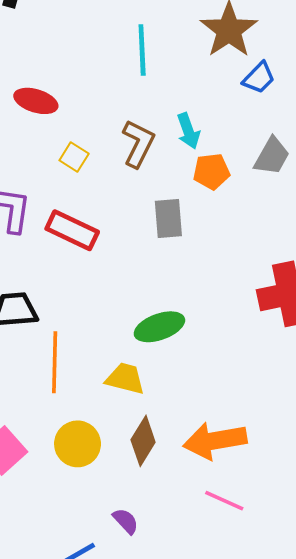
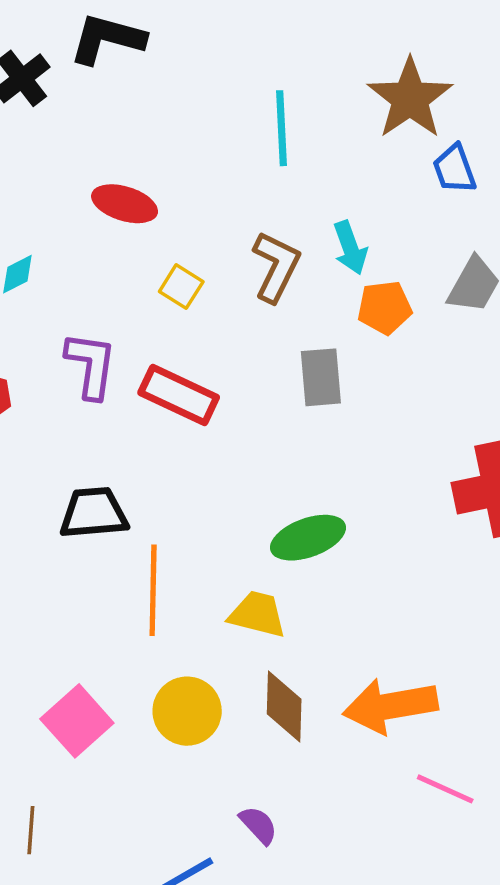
blue trapezoid: (259, 78) -> (454, 169), turned 116
brown diamond: (143, 441) -> (284, 706), turned -30
pink line: (224, 501) -> (445, 789), moved

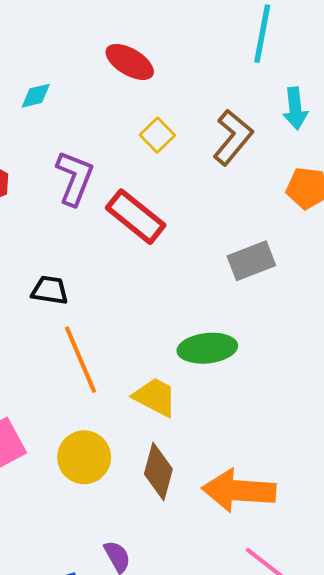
cyan arrow: (350, 248) -> (295, 109), moved
gray rectangle: (321, 377) -> (251, 261), moved, turned 60
black trapezoid: (94, 513) -> (50, 290), size x0.7
orange line: (153, 590) -> (81, 360), turned -38

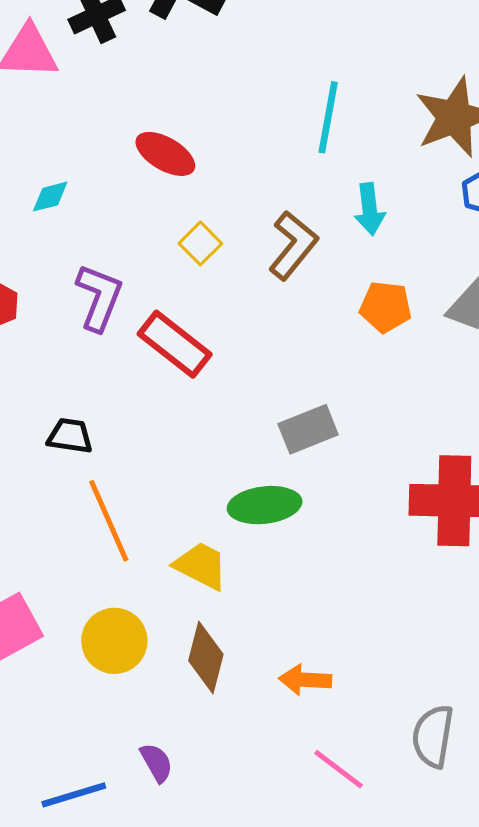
gray rectangle: (251, 261) -> (308, 429), moved
orange arrow: (239, 491) -> (305, 680), size x0.6

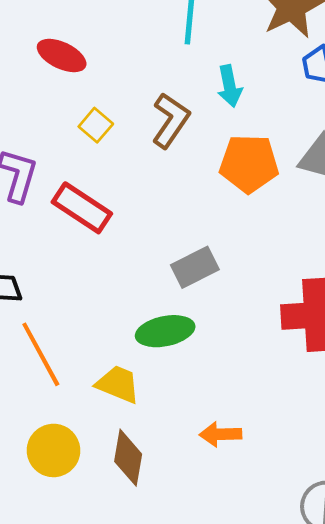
orange pentagon: (386, 307) -> (249, 164), size x1.4
orange arrow: (305, 680) -> (220, 434), moved

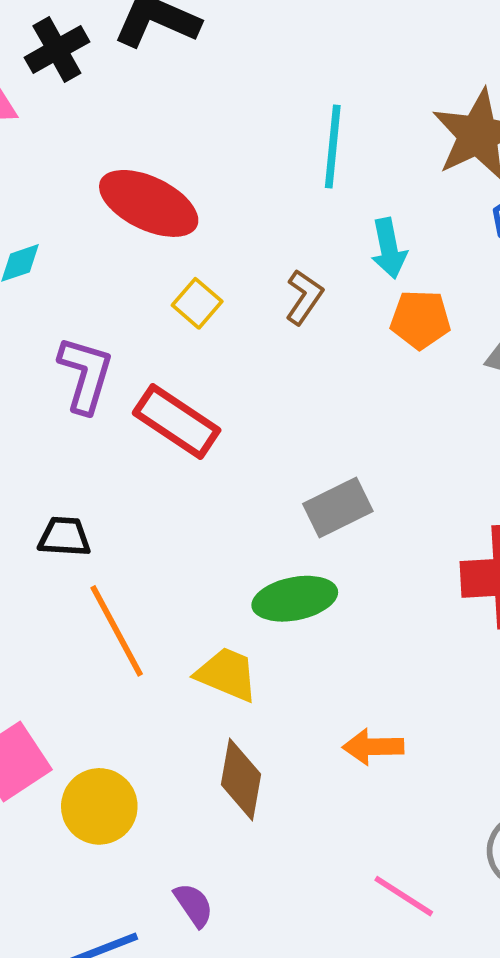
red ellipse: (62, 56) -> (149, 203), size x1.4
brown L-shape: (171, 120) -> (304, 297), size x0.7
orange pentagon: (249, 164) -> (420, 319), moved, size x0.7
yellow circle: (54, 450) -> (99, 806), moved

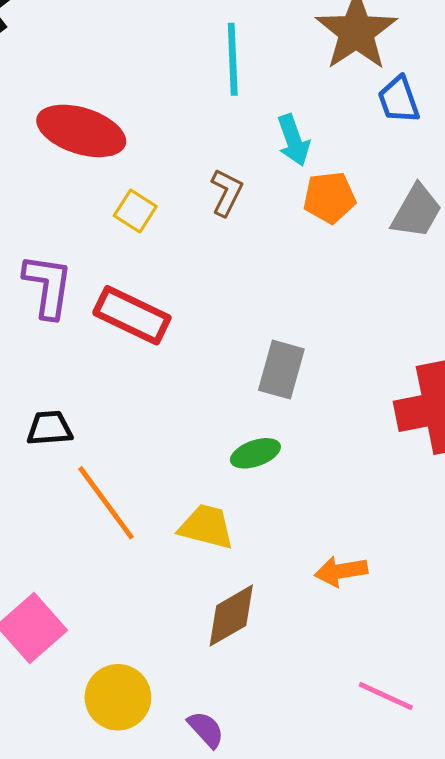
gray rectangle: (338, 508) -> (281, 370), turned -40
green ellipse: (295, 599) -> (255, 453), size x0.7
brown diamond: (241, 779) -> (231, 616), turned 58
yellow circle: (99, 806) -> (118, 697), moved

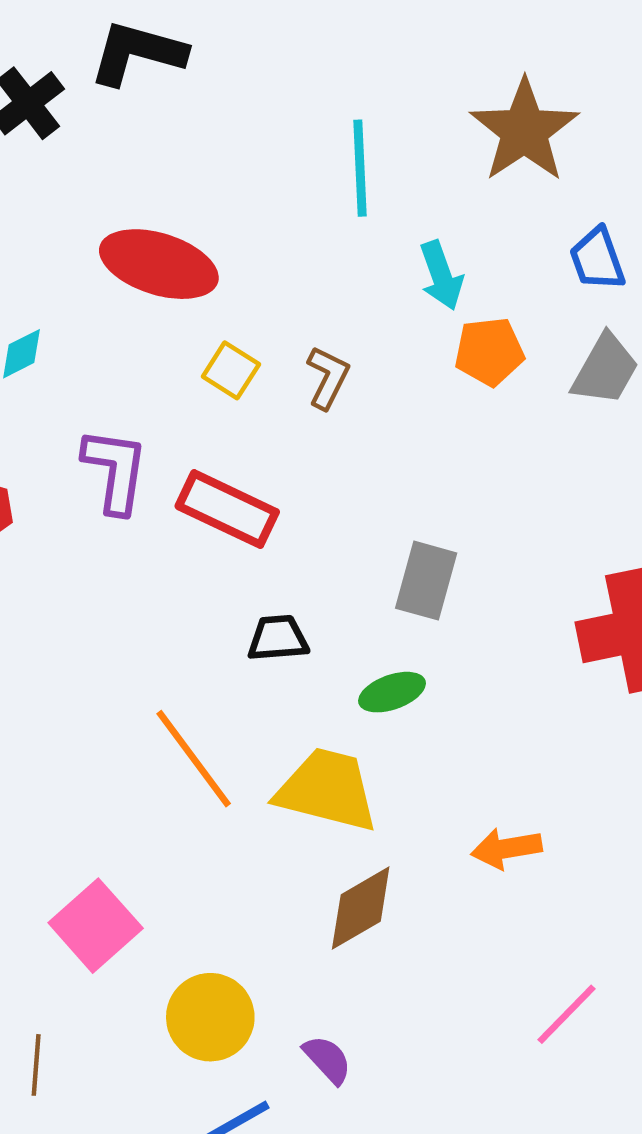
blue trapezoid: (399, 100) -> (597, 259), moved
brown L-shape: (227, 192) -> (328, 377), moved
black trapezoid: (49, 428) -> (278, 638), moved
yellow trapezoid: (206, 527) -> (327, 790), size x1.4
pink line: (386, 696) -> (567, 1014), turned -70

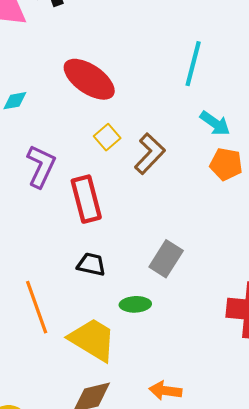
cyan arrow: (441, 275) -> (215, 123), turned -52
brown L-shape: (328, 377) -> (150, 154), size x1.4
red rectangle: (227, 509) -> (86, 199), turned 33

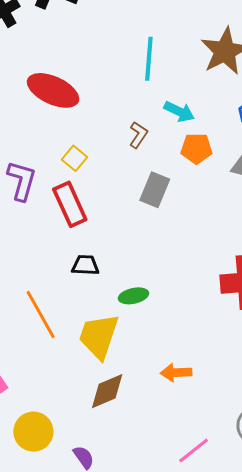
yellow square: (107, 137) -> (75, 158), moved
brown L-shape: (150, 154) -> (138, 135), moved, size x0.7
gray rectangle: (166, 259) -> (155, 190), moved
yellow trapezoid: (93, 340) -> (99, 336), turned -93

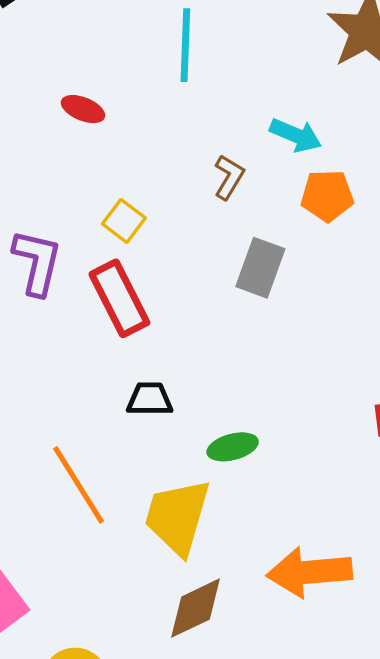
cyan line: (149, 59) -> (185, 45), moved
red ellipse: (53, 90) -> (83, 109), size x0.5
orange arrow: (176, 373) -> (309, 572), size x1.6

